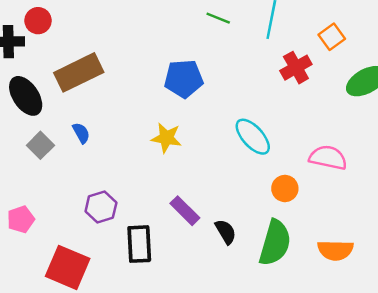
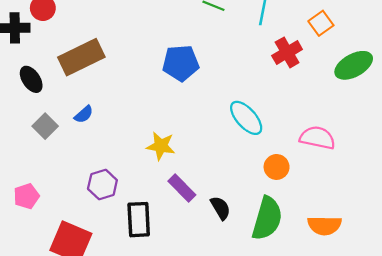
black ellipse: (26, 96) -> (31, 79), size x0.7
blue semicircle: (81, 133) -> (84, 114), turned 78
yellow star: (166, 138) -> (161, 146), moved

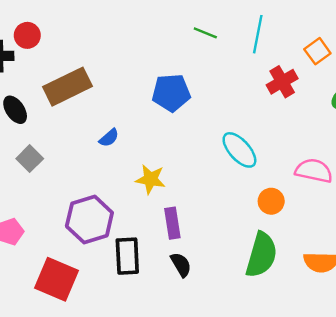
blue semicircle: (84, 114) -> (109, 138), moved
purple hexagon: (102, 185) -> (89, 219), size x1.5
purple rectangle: (182, 188) -> (172, 223), turned 36
black semicircle: (220, 208) -> (181, 265), moved

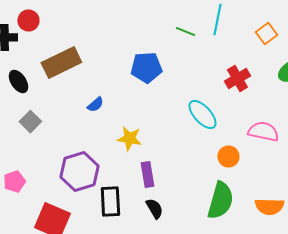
green line: (205, 33) -> (185, 32), moved
red cross: (282, 82) -> (237, 78), moved

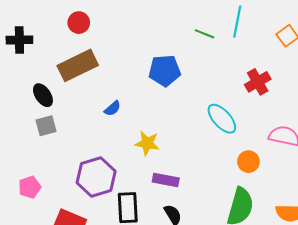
red circle: (28, 20) -> (79, 23), moved
black ellipse: (18, 82) -> (43, 95), moved
gray square: (30, 122) -> (46, 126), turned 30
purple rectangle: (147, 174) -> (166, 180), turned -70

